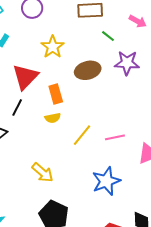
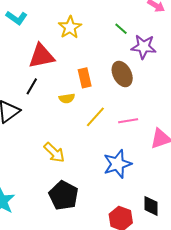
green line: (108, 36) -> (121, 29), moved
brown ellipse: (88, 70) -> (122, 74), moved, turned 75
red triangle: (25, 77) -> (41, 56), turned 32
orange rectangle: (56, 94) -> (85, 78), moved

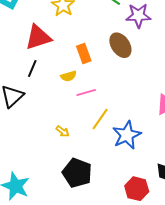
yellow line: (95, 117) -> (100, 119), moved
pink line: (128, 121) -> (86, 92), moved
yellow arrow: (54, 152) -> (63, 131), size x0.6

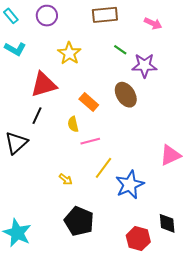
orange rectangle: (84, 54) -> (89, 102), turned -30
yellow semicircle: (69, 76) -> (73, 124), turned 91

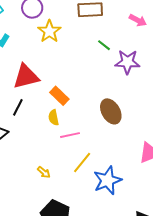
yellow star: (69, 53) -> (49, 31), moved
brown ellipse: (126, 95) -> (111, 111), moved
orange rectangle: (89, 102) -> (59, 96), moved

